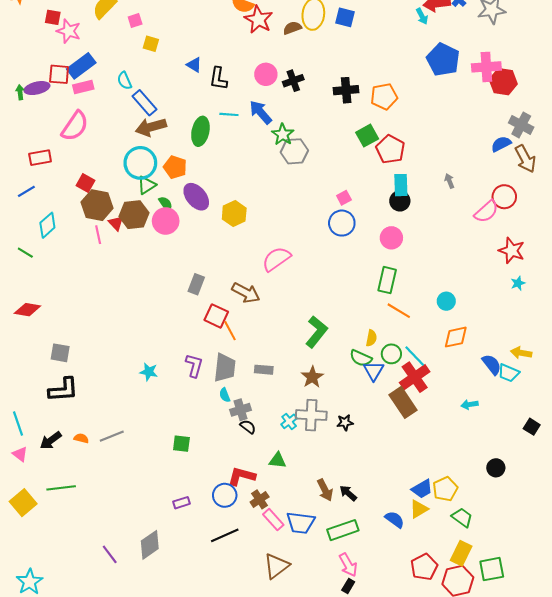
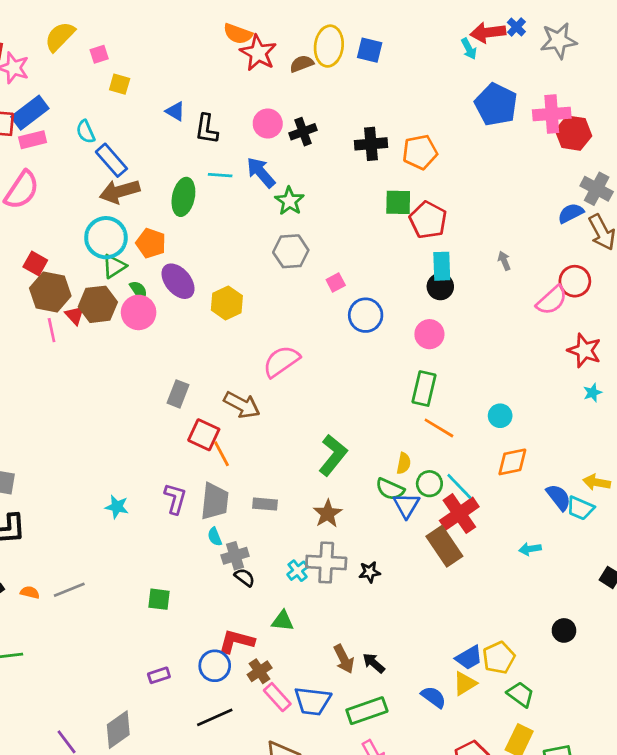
green square: (367, 136) -> (398, 202), turned 30
gray hexagon: (294, 151) -> (291, 251), moved
pink square: (344, 198) -> (336, 283), moved

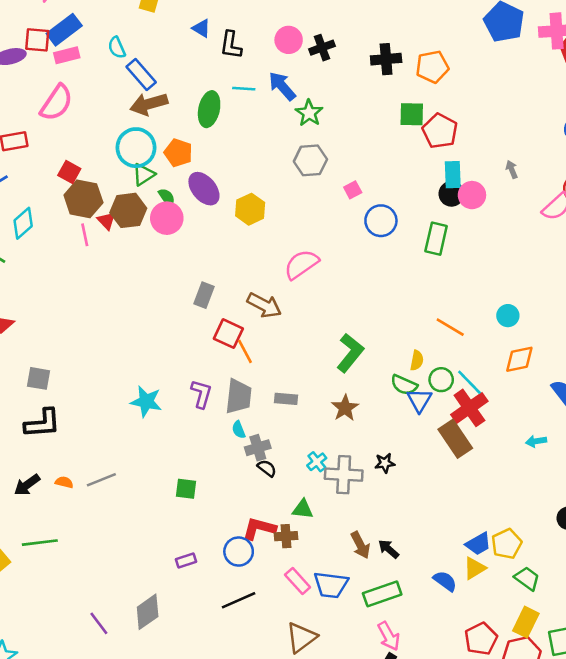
pink circle: (429, 334) -> (472, 195), moved
green rectangle: (424, 389) -> (436, 239), moved
cyan star: (117, 507) -> (146, 402), size x1.4
gray cross: (326, 563) -> (344, 475), moved
brown cross: (260, 671) -> (286, 536), moved, turned 30

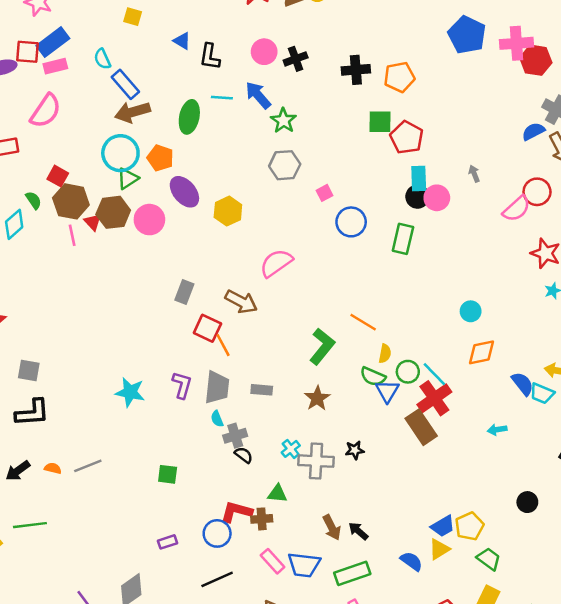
green semicircle: (167, 198) -> (34, 200), moved
orange line: (450, 327) -> (363, 322), moved

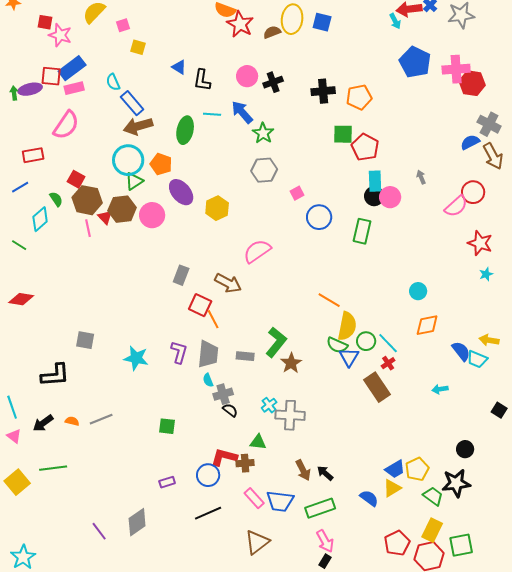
green L-shape: (322, 346) -> (276, 342), moved
yellow semicircle: (385, 354) -> (347, 326), size x1.8
gray square: (29, 370) -> (85, 340), moved
red cross: (434, 398) -> (388, 363), size x0.5
black star: (355, 450) -> (456, 483), moved, size x1.8

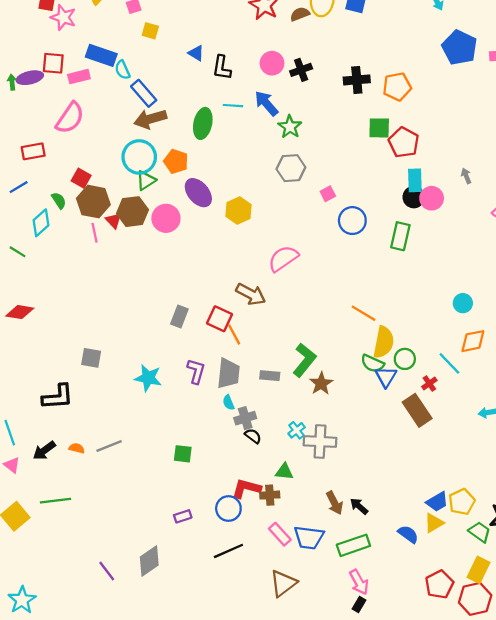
blue rectangle: (72, 68) -> (101, 55), moved, turned 56
gray rectangle: (181, 275) -> (179, 317), moved
cyan line: (388, 343) -> (449, 363), moved

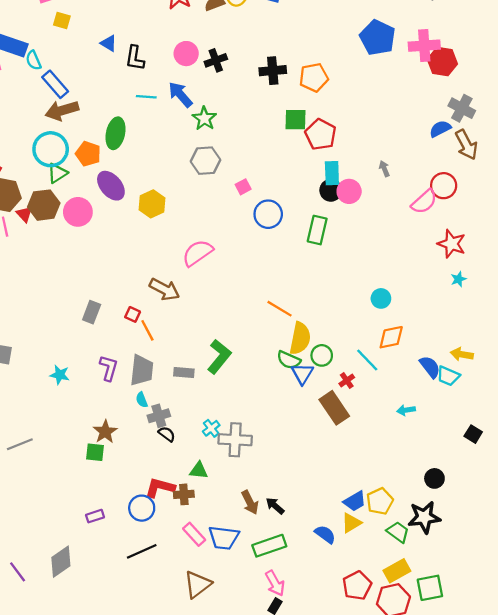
green ellipse: (203, 123) -> (116, 133), moved
red square: (220, 319) -> (133, 314), size x0.6
cyan star: (148, 378) -> (60, 375), size x0.7
brown star: (321, 383) -> (105, 432), moved
yellow rectangle: (478, 570) -> (397, 571), turned 35

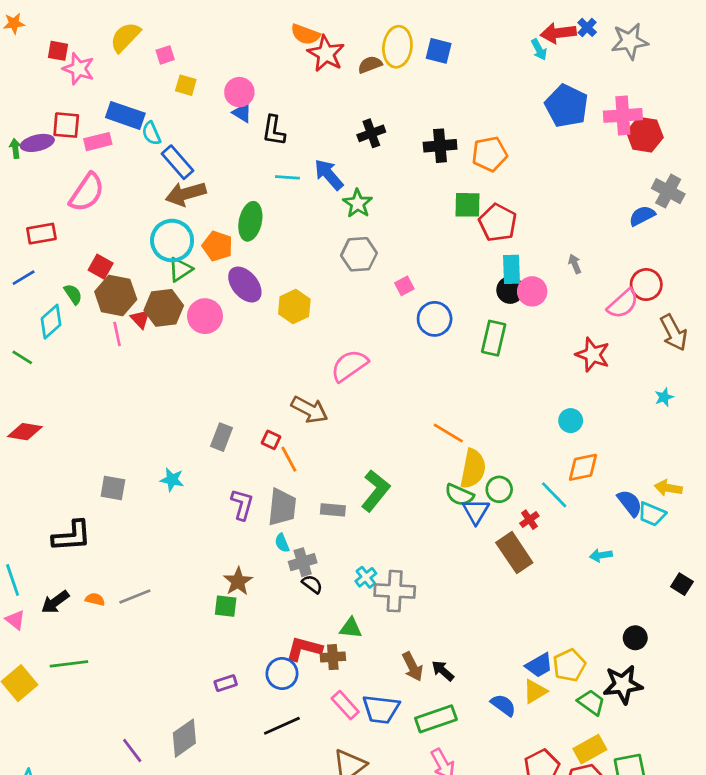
pink circle: (186, 54) -> (239, 92), moved
brown arrow: (466, 145) -> (674, 333), moved
red star: (452, 244) -> (593, 355), moved
cyan star: (60, 375) -> (172, 480), moved

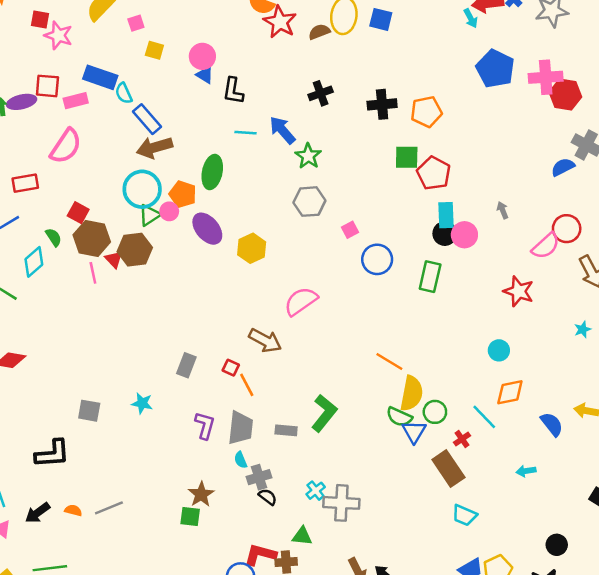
pink circle: (205, 316) -> (169, 211), moved, size x0.6
cyan trapezoid: (652, 514) -> (464, 515), moved

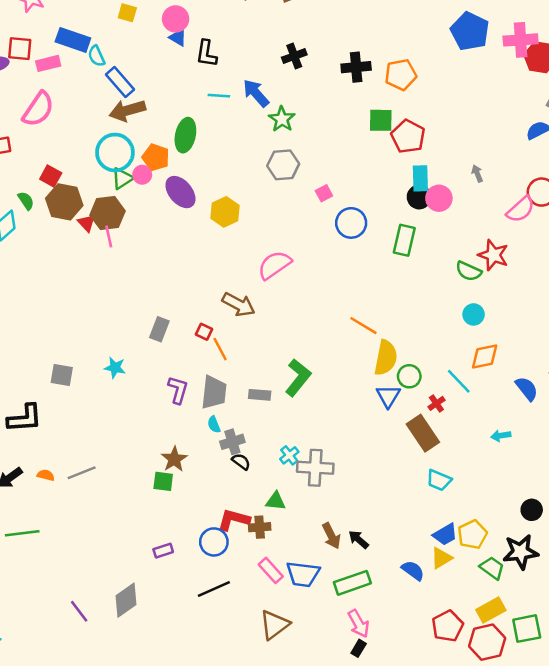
pink line: (93, 273) -> (109, 237), moved
green semicircle: (399, 417) -> (469, 271), moved

